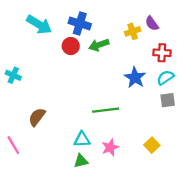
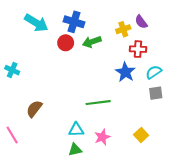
red cross: (162, 53) -> (138, 49), moved

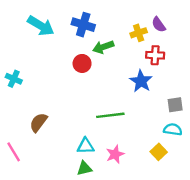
red circle: (66, 43) -> (82, 63), moved
cyan semicircle: (154, 72) -> (173, 129), moved, turned 42

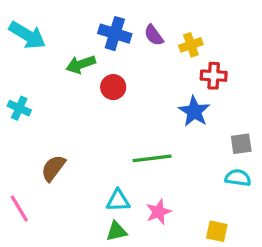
purple semicircle: (159, 25) -> (154, 35), moved
cyan arrow: (41, 26) -> (27, 35), moved
green arrow: (103, 47) -> (81, 64), moved
yellow square: (159, 152) -> (217, 231), moved, turned -35

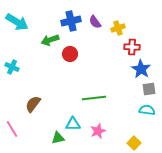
blue cross: (115, 34) -> (71, 21), turned -30
blue star: (194, 111) -> (141, 69), moved
green triangle: (116, 231) -> (58, 138), moved
yellow square: (217, 231) -> (134, 143), turned 32

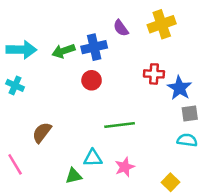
blue cross: (71, 21) -> (94, 47), moved
cyan arrow: (17, 22) -> (21, 50), moved, turned -30
yellow cross: (118, 28) -> (162, 24), moved, size x1.5
red cross: (132, 47) -> (154, 74), moved
red circle: (70, 54) -> (92, 80), moved

